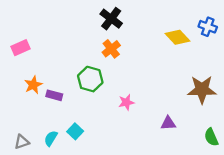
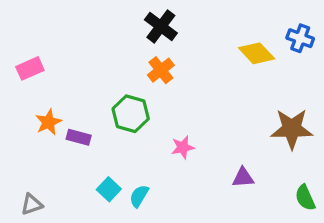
cyan semicircle: (51, 138) -> (139, 196), moved

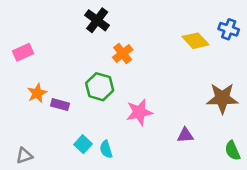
black cross: (161, 26) -> (97, 20), moved
pink star: (183, 147) -> (139, 112), size x1.5
cyan semicircle: (139, 196) -> (106, 149), turned -48

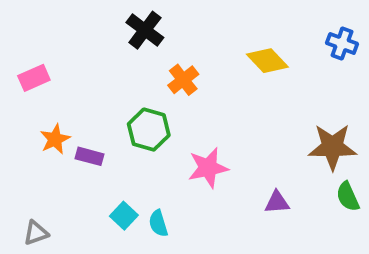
yellow diamond: (195, 41) -> (267, 61), moved
green semicircle: (232, 151) -> (348, 197), moved

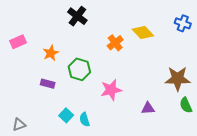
orange cross: (183, 80) -> (115, 43), moved
orange star: (55, 139) -> (51, 53), moved

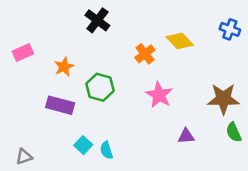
purple rectangle: (48, 84) -> (60, 105), size x1.5
pink star: (111, 90) -> (159, 95), moved, turned -30

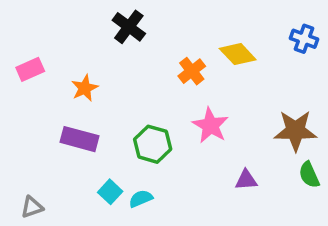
green hexagon: (100, 87) -> (153, 144), moved
cyan semicircle: (106, 150) -> (141, 199), turned 84

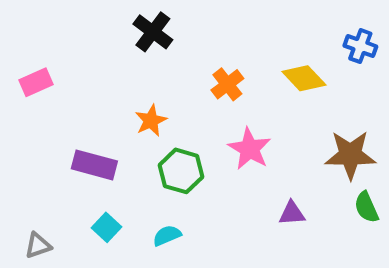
yellow diamond: (238, 54) -> (304, 78), moved
orange star: (85, 88) -> (151, 121), moved
cyan square: (110, 192) -> (106, 227), moved

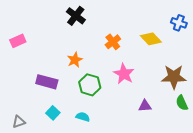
cyan semicircle: (167, 235) -> (83, 117), turned 40

